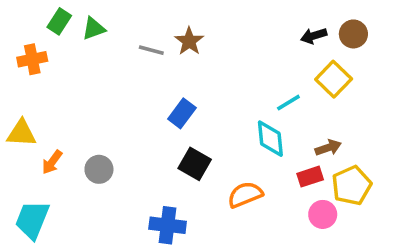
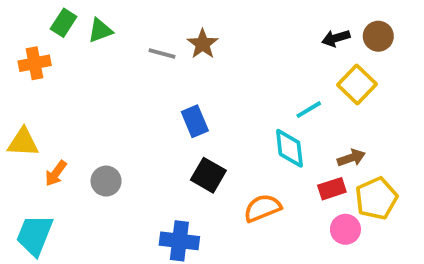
blue rectangle: (182, 113) -> (195, 121), turned -60

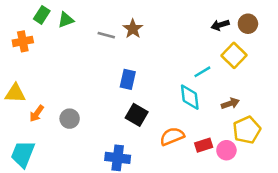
blue rectangle: (195, 121) -> (128, 79), turned 36
red rectangle: (332, 189) -> (204, 145), moved

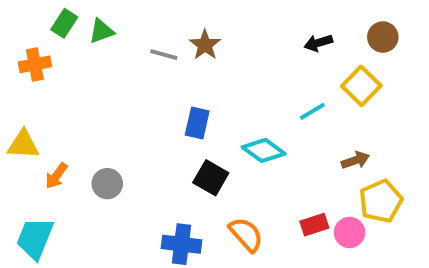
black arrow: (220, 25) -> (318, 43), moved
cyan diamond: (190, 97) -> (264, 150), moved, turned -48
orange semicircle: (172, 136) -> (246, 234), moved, turned 70

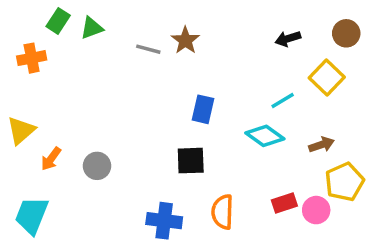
blue rectangle: (197, 123) -> (203, 109), moved
yellow triangle: (23, 145) -> (21, 131), turned -44
cyan diamond: (264, 150) -> (265, 136), moved
black square: (211, 178) -> (191, 161), turned -32
orange semicircle: (246, 234) -> (222, 212), turned -136

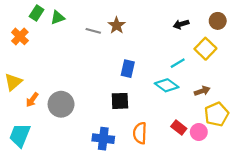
orange cross: (32, 58) -> (20, 36), turned -35
gray circle: (97, 166) -> (61, 104), size x1.5
red rectangle: (284, 203) -> (179, 128), turned 56

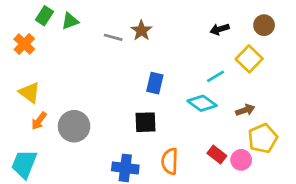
yellow triangle: (13, 82) -> (30, 93), moved, turned -42

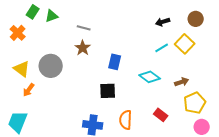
brown star: (141, 31) -> (83, 48), moved
cyan line: (216, 76) -> (162, 48), moved
gray circle: (74, 126) -> (51, 66), moved
pink circle: (241, 160) -> (202, 127), moved

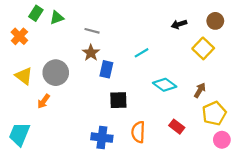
cyan line: (162, 48) -> (142, 53), moved
blue rectangle: (115, 62) -> (106, 69), moved
brown arrow: (182, 82) -> (200, 90), turned -40
orange arrow: (29, 90) -> (44, 101), moved

